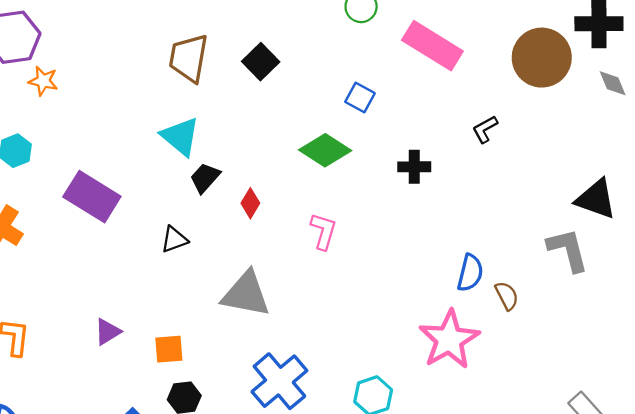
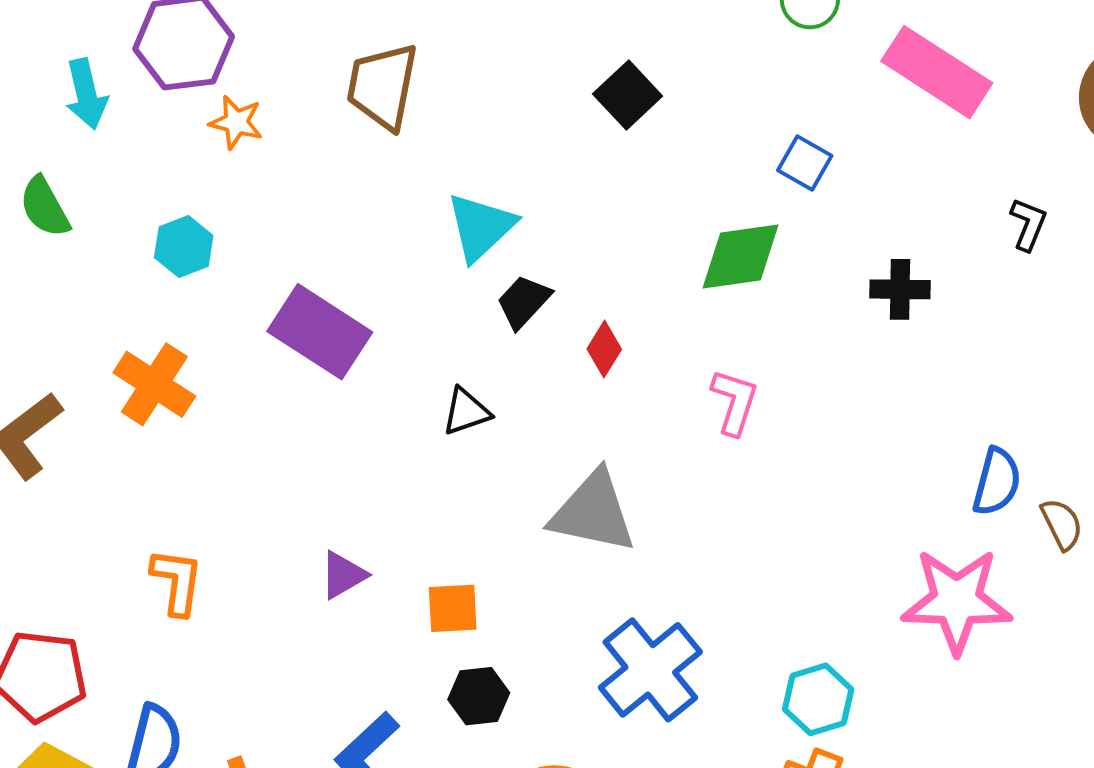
brown trapezoid: (189, 58) -> (382, 86), moved
black L-shape: (485, 129) -> (1028, 224), turned 140
cyan triangle: (180, 136) -> (481, 227), turned 36
green diamond: (325, 150) -> (740, 256), turned -42
pink star: (449, 340) -> (957, 601), turned 30

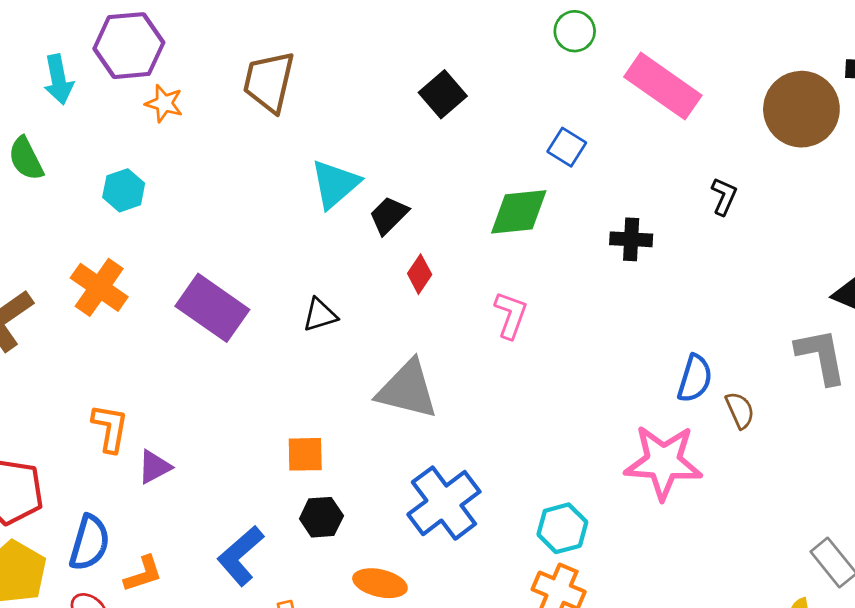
black trapezoid: (524, 302) -> (389, 215), moved
purple rectangle: (320, 332) -> (212, 308), moved
purple triangle: (343, 575) -> (154, 467), moved

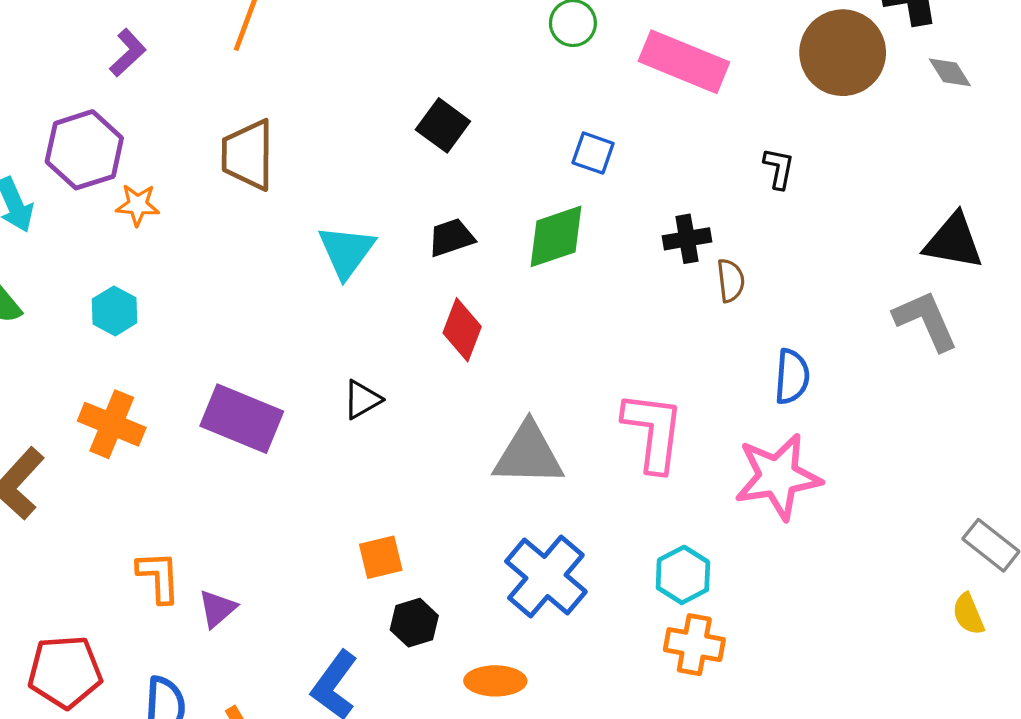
black trapezoid: (389, 215) -> (451, 237), moved, turned 39
red diamond: (420, 274) -> (462, 330), size x1.4
pink L-shape: (511, 315) -> (653, 432), moved, size x1.6
gray triangle: (407, 390) -> (528, 454), moved
brown semicircle: (740, 410) -> (731, 280), moved, turned 30

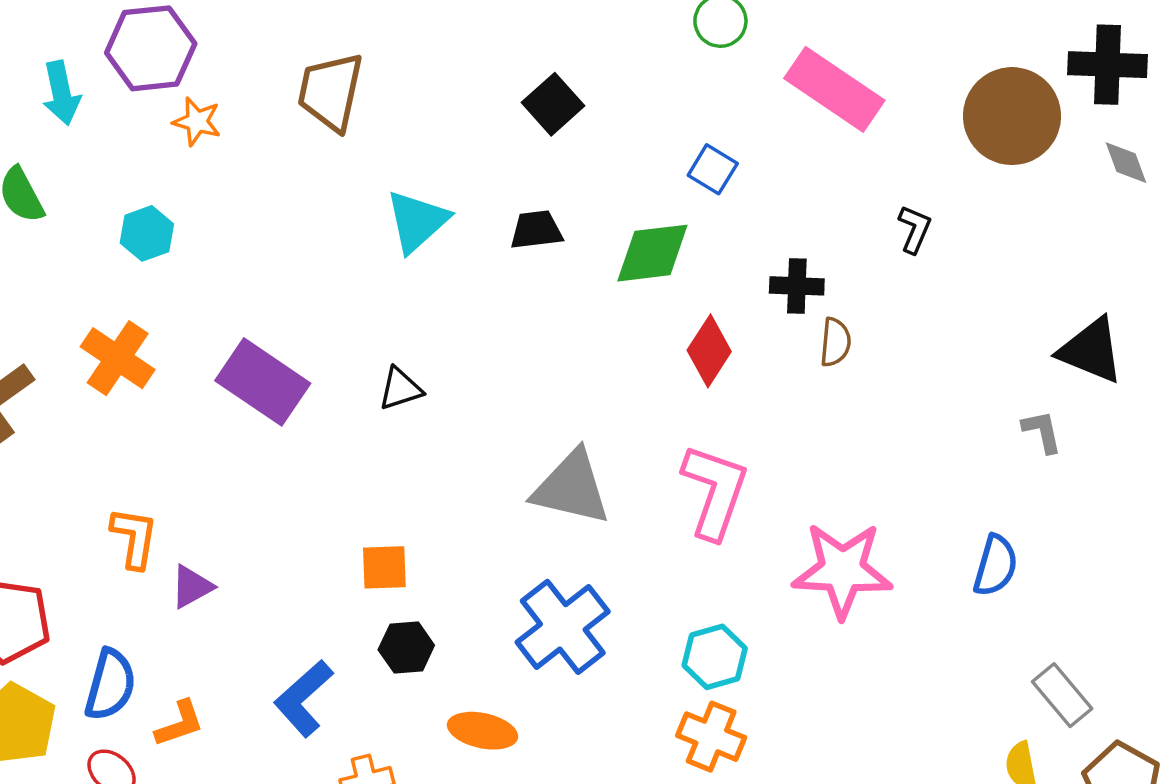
gray L-shape: (926, 320) -> (1042, 431), size x0.6
red diamond: (462, 330) -> (709, 351), moved
blue semicircle: (792, 377) -> (996, 566), moved

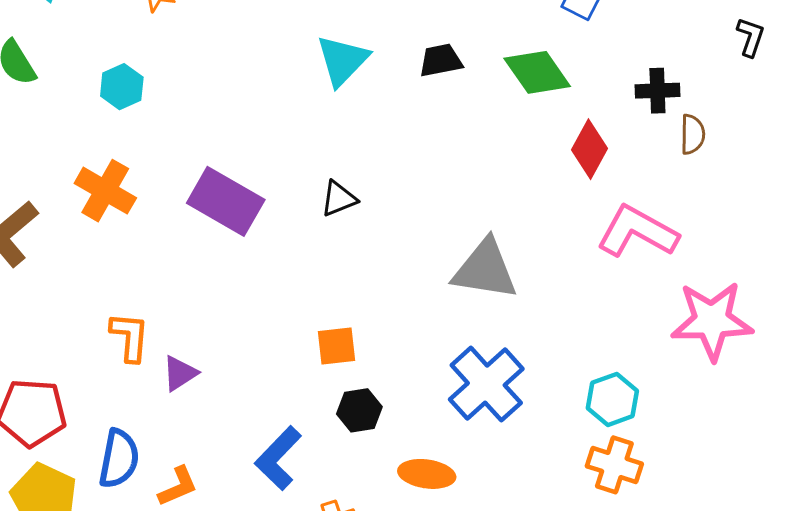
green diamond: (652, 253) -> (537, 72), turned 66
pink L-shape: (715, 491) -> (637, 232), moved, turned -76

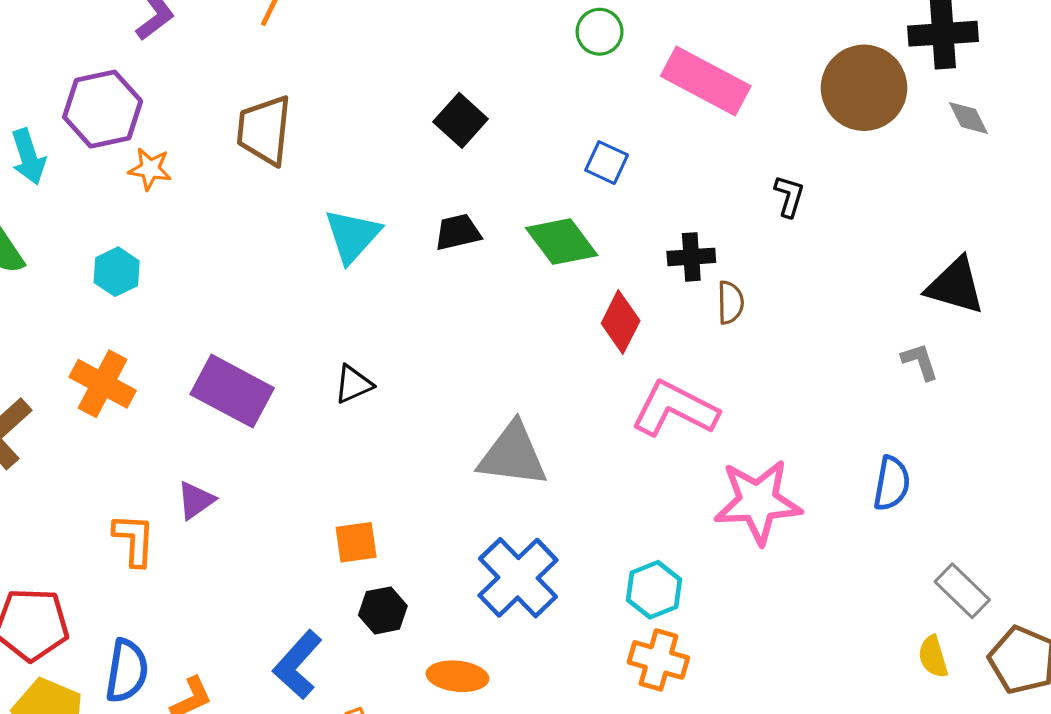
purple triangle: (180, 373) -> (196, 500), moved

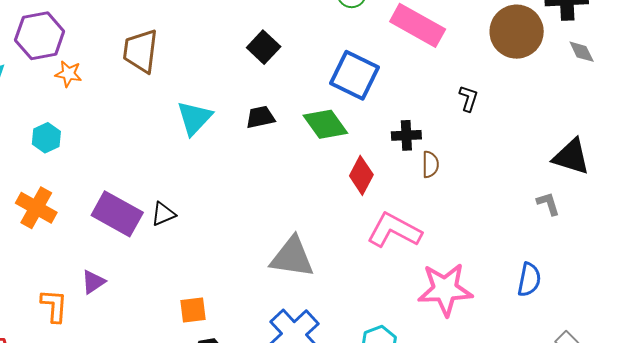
blue square: (607, 163) -> (354, 75), size x1.8
black triangle: (353, 384) -> (163, 214), moved

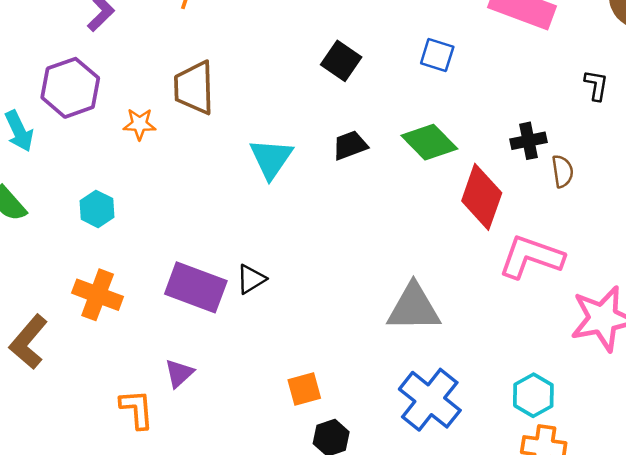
orange star: (68, 74) -> (139, 124), moved
blue square: (354, 75) -> (437, 55), moved, size x0.6
red diamond: (361, 175) -> (482, 197), size x1.4

